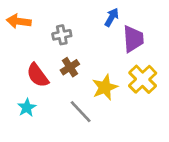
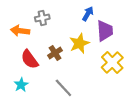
orange arrow: (19, 21) -> (20, 31), moved
gray cross: (62, 35) -> (42, 18), moved
yellow star: (105, 87) -> (79, 43), moved

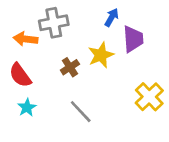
gray cross: (42, 18) -> (54, 23), size x1.5
red semicircle: (30, 59) -> (20, 75), moved
yellow cross: (112, 63) -> (149, 97), moved

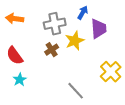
gray cross: (54, 23) -> (55, 24), moved
orange arrow: (26, 39) -> (15, 19), moved
gray line: (81, 112) -> (76, 91), moved

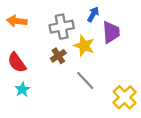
yellow star: (75, 41) -> (84, 46), turned -30
yellow cross: (111, 72) -> (125, 97), moved
gray line: (76, 91) -> (85, 80), moved

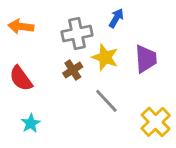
purple trapezoid: (111, 32) -> (146, 59), moved
cyan star: (22, 89) -> (31, 123), moved

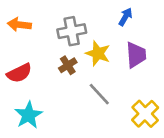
blue arrow: (116, 18) -> (125, 17), moved
red semicircle: (21, 78) -> (19, 73), turned -80
cyan star: (31, 123) -> (28, 115), size x1.5

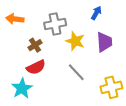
brown cross: (68, 65) -> (35, 45), moved
red semicircle: (19, 73) -> (36, 67), moved
yellow cross: (145, 114) -> (111, 87), turned 30

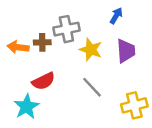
orange arrow: (15, 19) -> (18, 47), moved
brown cross: (35, 45) -> (42, 42), moved, turned 32

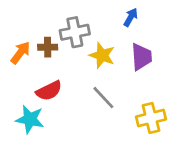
orange arrow: (18, 47) -> (20, 53), turned 120
cyan star: (27, 107) -> (30, 119), turned -30

